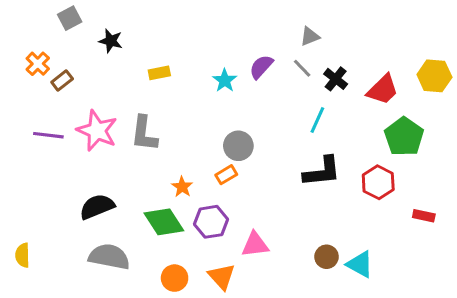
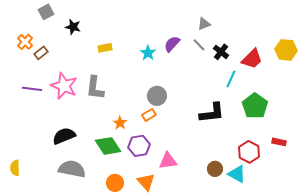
cyan line: (317, 120) -> (231, 79), moved
green pentagon: (404, 137) -> (255, 106), moved
red hexagon: (378, 182) -> (249, 152), moved

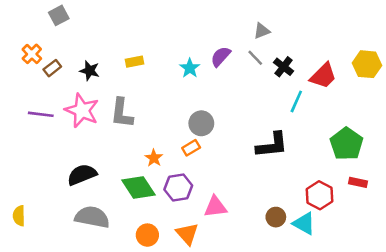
black star: (73, 27) -> (90, 71), moved
green pentagon: (255, 106) -> (346, 144), moved

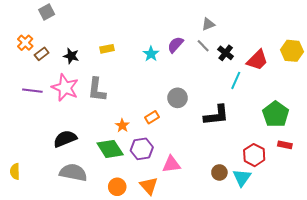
gray circle: (201, 123) -> (178, 98), moved
cyan triangle: (304, 223) -> (242, 178), turned 36

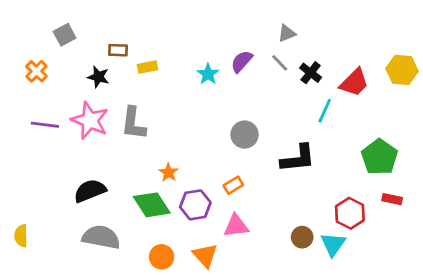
gray square: (47, 12) -> (65, 35), moved
orange cross: (25, 43) -> (36, 71), moved
brown rectangle: (42, 54) -> (118, 50), moved, turned 40
orange rectangle: (152, 117) -> (233, 185), moved

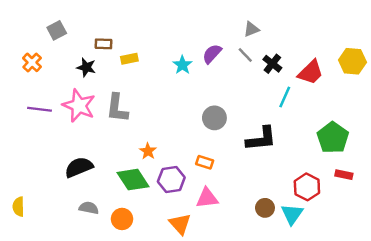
orange rectangle: (233, 185) -> (205, 162), turned 49
gray semicircle: (101, 237) -> (89, 208), size x0.6
orange circle: (162, 257) -> (122, 219), moved

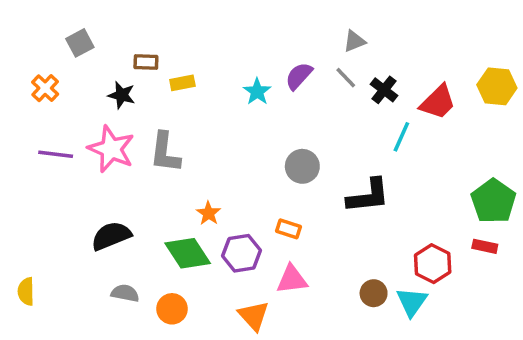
green pentagon: (333, 138) -> (493, 201), moved

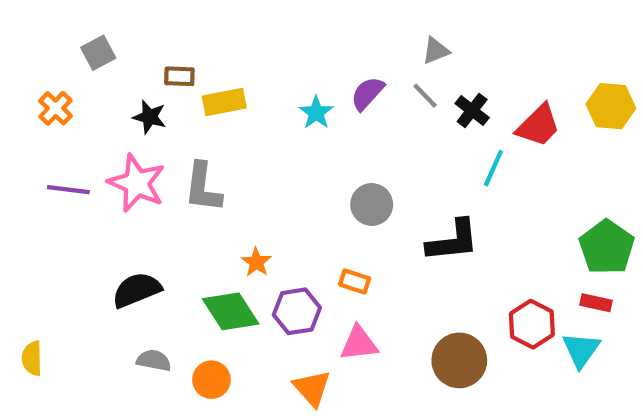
yellow rectangle: (182, 83) -> (224, 102), size x1.4
brown circle: (374, 293) -> (459, 360), size x1.6
cyan triangle: (412, 302) -> (581, 350), moved

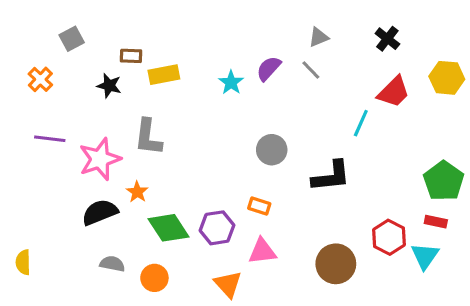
black cross: (472, 110) -> (387, 39), moved
pink star: (137, 183) -> (100, 159), moved, turned 30
orange star: (256, 262) -> (137, 192), moved

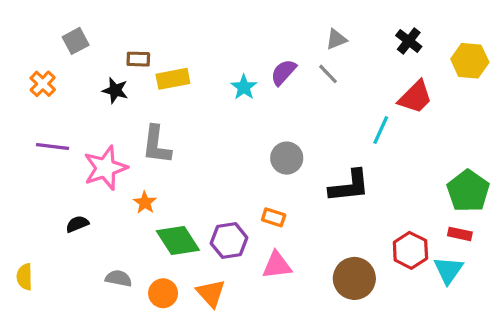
yellow hexagon: (447, 78) -> (470, 61), moved
black semicircle: (100, 212) -> (77, 224), moved, size x0.6
orange triangle: (228, 284) -> (211, 293), moved

